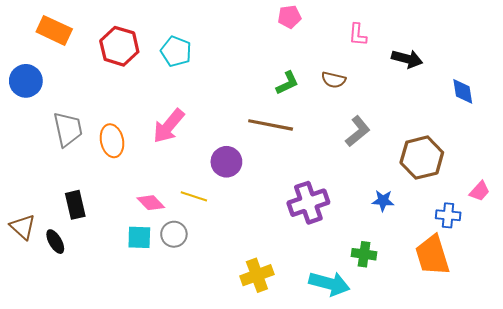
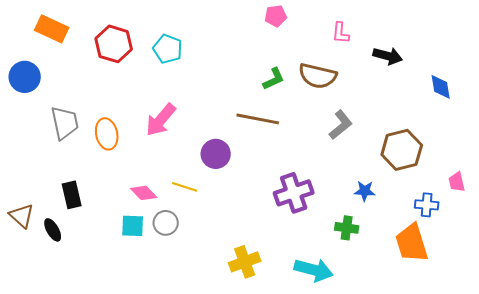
brown semicircle: (334, 80) -> (318, 76), size x1.6
pink trapezoid: (480, 191) -> (457, 182), turned 125
green cross: (364, 254) -> (347, 228), moved

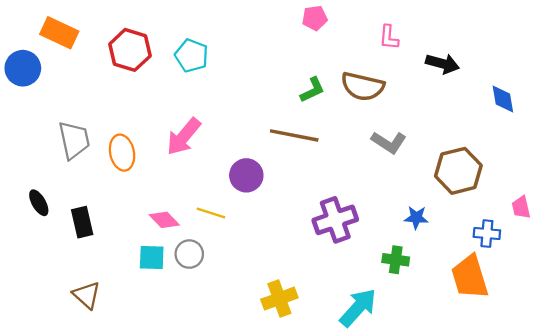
blue circle: (25, 77) -> (23, 68), moved
gray L-shape: (341, 125) -> (389, 142), turned 72
brown triangle: (22, 216) -> (87, 295), moved
black ellipse: (53, 230) -> (39, 203), moved
cyan arrow: (314, 270) -> (358, 308), turned -63

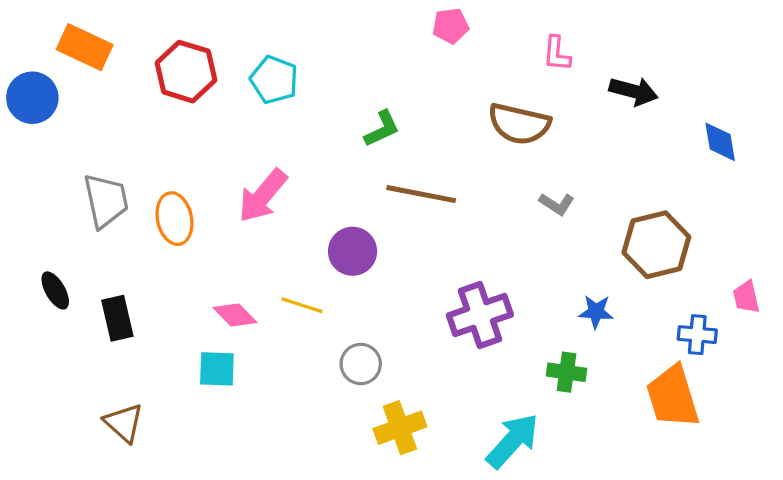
green L-shape: (312, 90) -> (382, 129), moved
gray L-shape: (389, 142) -> (557, 204), size x0.7
gray circle: (189, 254) -> (361, 364), moved

